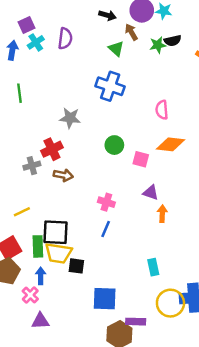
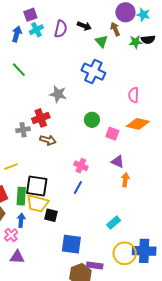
black arrow: (107, 15) -> (84, 26), moved
green line: (19, 93) -> (19, 70), turned -42
cyan rectangle: (153, 267) -> (114, 223), turned 56

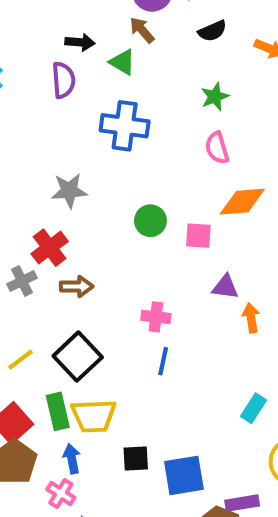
purple semicircle: (61, 29) -> (63, 80), moved
green star: (136, 42) -> (215, 97), moved
black square: (37, 186) -> (78, 357), moved, turned -35
black square: (51, 215) -> (136, 459), moved

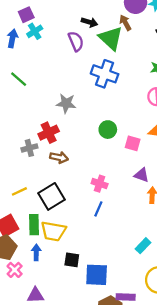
green triangle: (122, 62) -> (111, 38), size x1.6
purple semicircle: (63, 80) -> (76, 41), turned -30
pink cross: (61, 494) -> (15, 270), moved

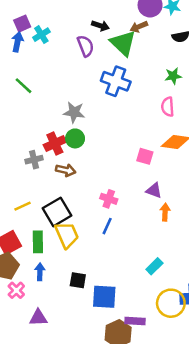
purple square: (26, 15) -> (22, 24), moved
brown arrow: (125, 23) -> (139, 27), turned -84
green circle: (108, 130) -> (75, 138), moved
yellow trapezoid: (53, 231) -> (67, 235), moved, turned -124

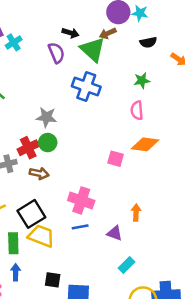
purple triangle: (154, 190) -> (115, 233), moved
pink cross: (109, 199) -> (81, 200), size x1.5
blue line: (107, 226) -> (80, 227), turned 56
yellow trapezoid: (67, 235) -> (41, 236), turned -44

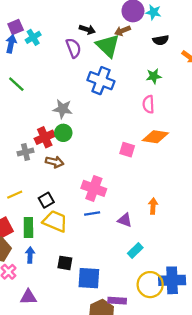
orange arrow: (136, 213) -> (153, 206), moved
black square: (31, 214) -> (46, 200), size x0.6

